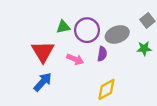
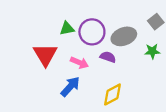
purple semicircle: (102, 54) -> (108, 57), turned -80
blue arrow: (43, 82) -> (70, 87), moved

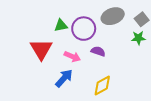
gray ellipse: (124, 36) -> (113, 16), moved
green star: (152, 51) -> (138, 38), moved

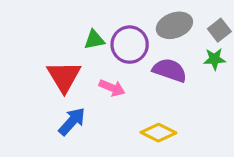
purple semicircle: (98, 51) -> (170, 70), moved, size x1.5
blue arrow: (64, 78) -> (72, 121), moved
yellow diamond: (102, 85) -> (158, 133), turned 55

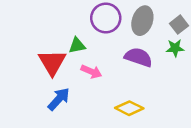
gray ellipse: (174, 25) -> (142, 21), turned -52
green triangle: (94, 40) -> (77, 45), moved
purple circle: (130, 45) -> (106, 18), moved

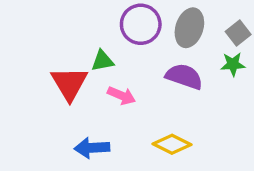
blue arrow: (59, 99) -> (92, 148), moved, turned -135

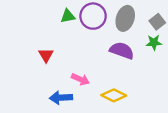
green triangle: (102, 61) -> (68, 16), moved
red triangle: (69, 83) -> (46, 55), size x0.6
pink arrow: (122, 96) -> (80, 79), moved

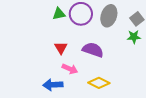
purple semicircle: (122, 51) -> (93, 50), moved
red triangle: (46, 55) -> (61, 48), moved

